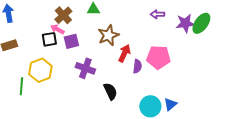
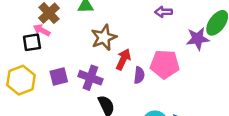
purple star: (185, 23) -> (198, 39), moved
purple square: (71, 41) -> (59, 76), moved
purple cross: (85, 68) -> (90, 78), moved

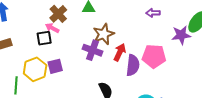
purple semicircle: (139, 75) -> (133, 65), size x1.5
purple square: (59, 76) -> (55, 66), moved
purple cross: (90, 78) -> (93, 50), moved

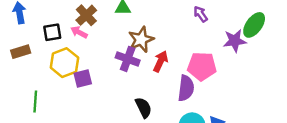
purple arrow: (153, 13) -> (201, 14), turned 56
black square: (44, 38) -> (52, 32), moved
purple semicircle: (133, 65) -> (186, 88), moved
yellow hexagon: (35, 69) -> (64, 63), moved

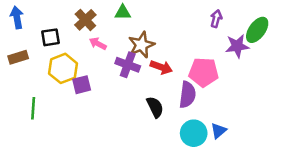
purple arrow: (201, 14) -> (216, 19), moved, turned 49
pink arrow: (79, 32) -> (98, 44), moved
red arrow: (160, 61) -> (161, 67), turned 85
black semicircle: (143, 108) -> (155, 107), moved

